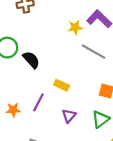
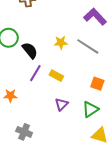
yellow star: (75, 27) -> (61, 43), moved
purple line: (38, 102) -> (35, 73), moved

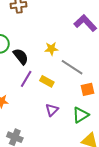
gray line: (88, 46) -> (72, 67), moved
orange square: (97, 84) -> (87, 89), turned -32

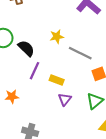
yellow rectangle: (47, 81) -> (57, 80), moved

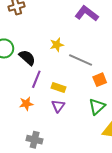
orange star: (12, 97) -> (26, 104), moved
purple triangle: (65, 99) -> (58, 106), moved

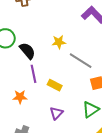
purple line: (36, 79) -> (33, 74), turned -42
purple triangle: (58, 106) -> (56, 113), moved

